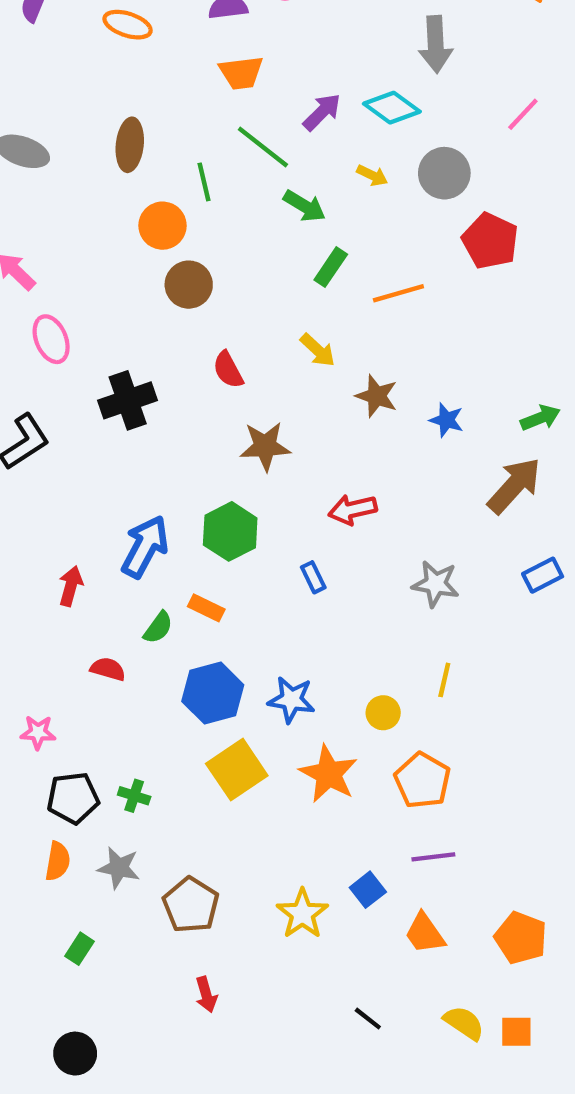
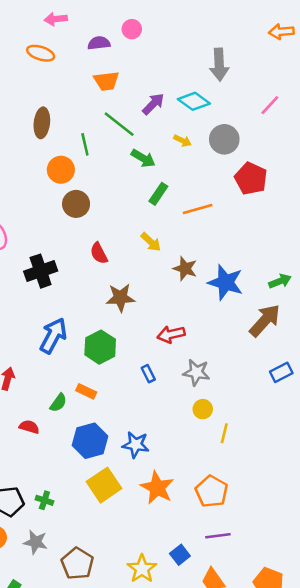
blue star: (446, 420) -> (226, 282), size x1.8
blue arrow: (145, 547) -> (53, 336), moved
gray star: (436, 584) -> (196, 372), moved
yellow circle: (383, 713) -> (203, 409), moved

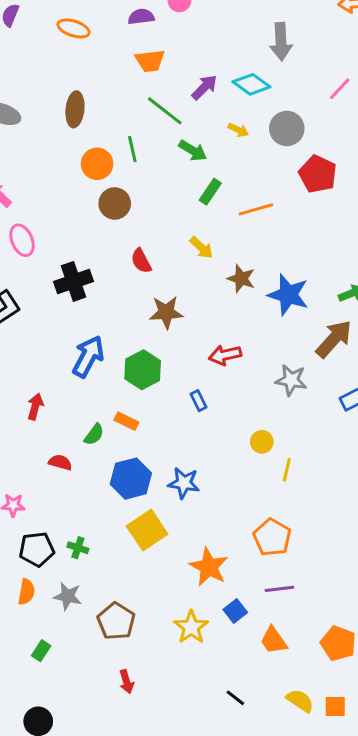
green line: (85, 144) -> (132, 149), moved
gray star: (196, 372) -> (291, 380), moved
orange star: (157, 488) -> (209, 567), moved

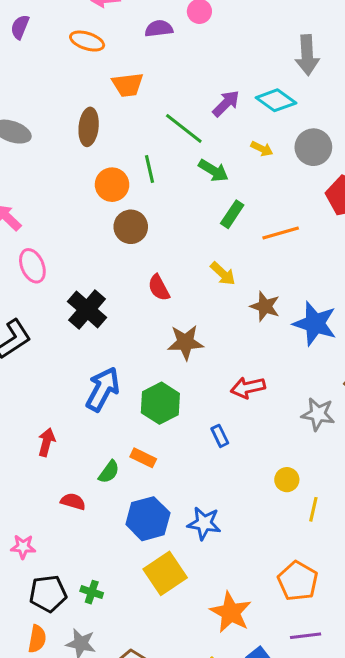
orange trapezoid: (150, 61) -> (128, 85), moved
black cross: (73, 281) -> (87, 310), turned -30

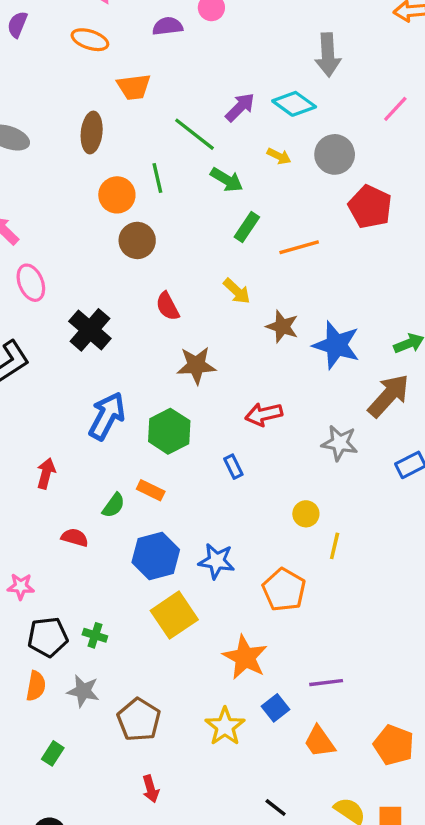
orange pentagon: (298, 581) -> (284, 590), moved

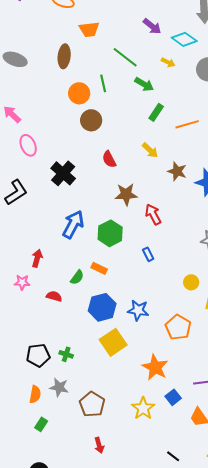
purple arrow: (240, 107) -> (152, 26), moved, turned 84
yellow arrow: (279, 156) -> (168, 62), moved
red arrow: (264, 414) -> (153, 214), moved, turned 75
pink star: (21, 586) -> (22, 282), moved
orange semicircle: (36, 686) -> (35, 394), moved

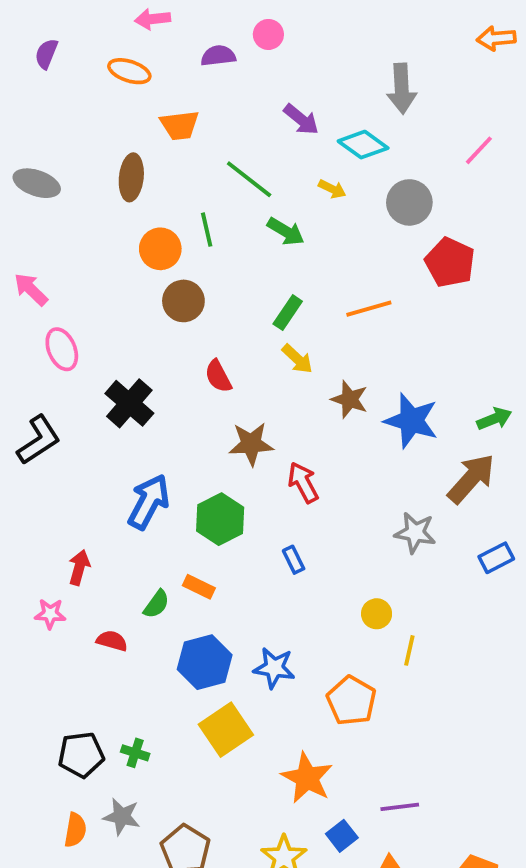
green rectangle: (156, 112) -> (288, 313), moved

